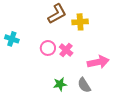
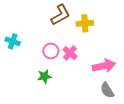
green star: (60, 84) -> (44, 76), moved
gray semicircle: (84, 85) -> (107, 90), moved

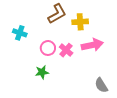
cyan cross: (13, 41) -> (20, 33), moved
pink arrow: (104, 66) -> (92, 45), moved

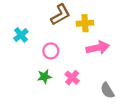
cyan cross: (20, 33) -> (21, 35), turned 32
pink cross: (66, 50) -> (72, 78), moved

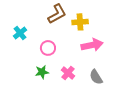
gray semicircle: (107, 90) -> (96, 77), moved

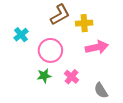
pink circle: (48, 48) -> (50, 50), size x1.5
gray semicircle: (96, 77) -> (101, 90), moved

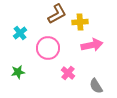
green star: (44, 76) -> (18, 72), moved

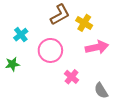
yellow cross: (80, 22) -> (84, 23), turned 35
green star: (18, 72) -> (12, 64), moved

